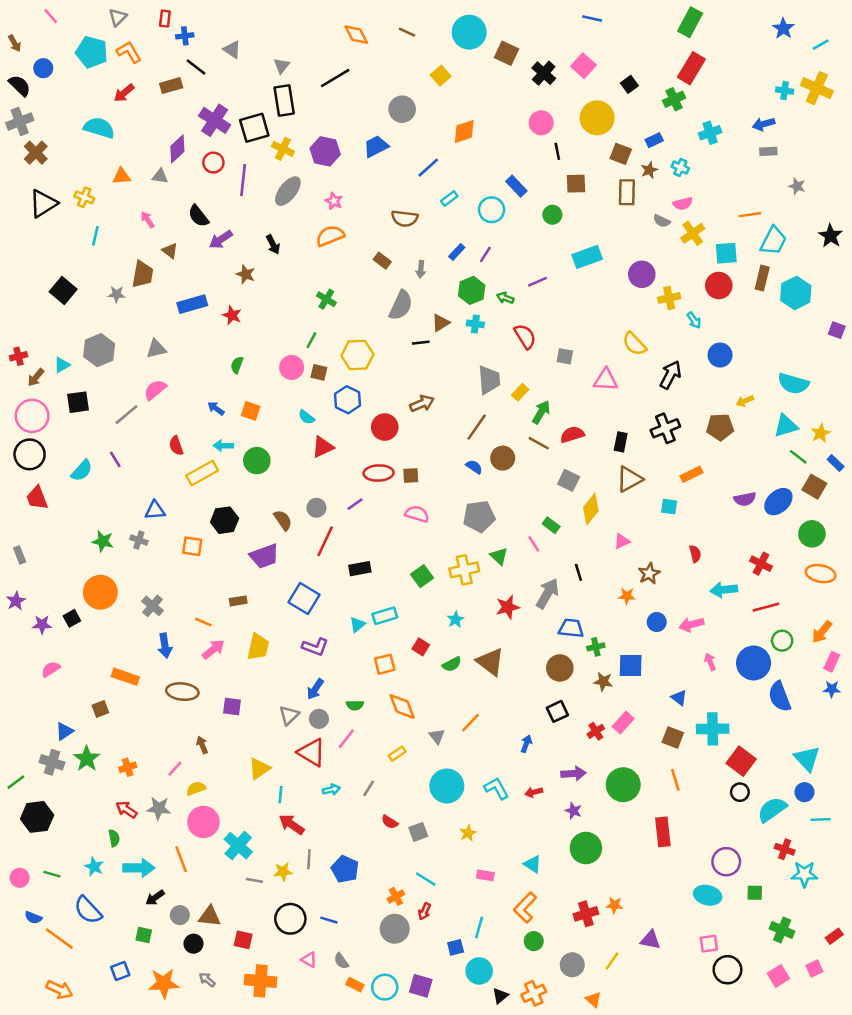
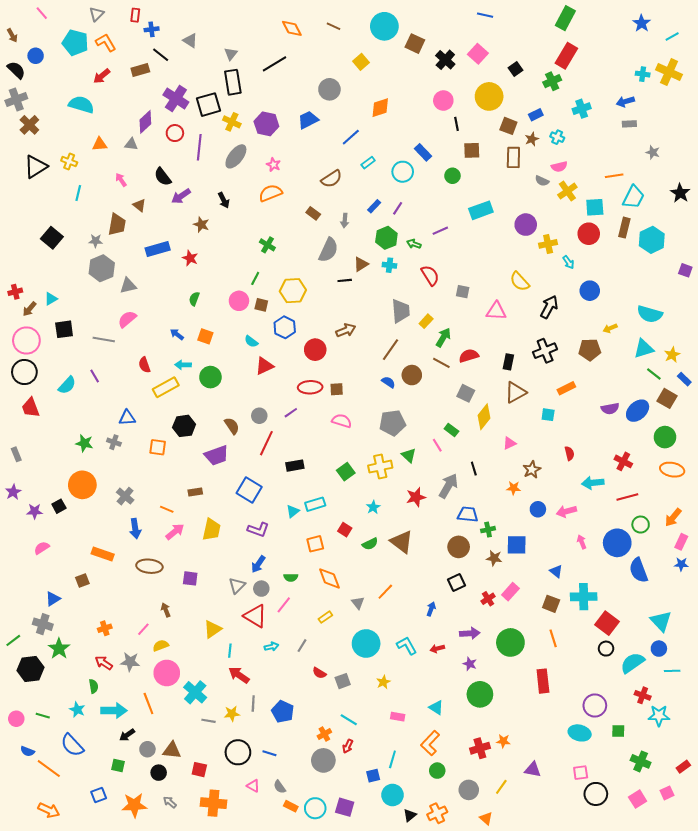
brown semicircle: (405, 218) -> (331, 179), turned -40
gray hexagon: (99, 350) -> (102, 268), moved
gray line: (126, 415) -> (104, 339), turned 50
green star: (87, 759) -> (59, 649), moved

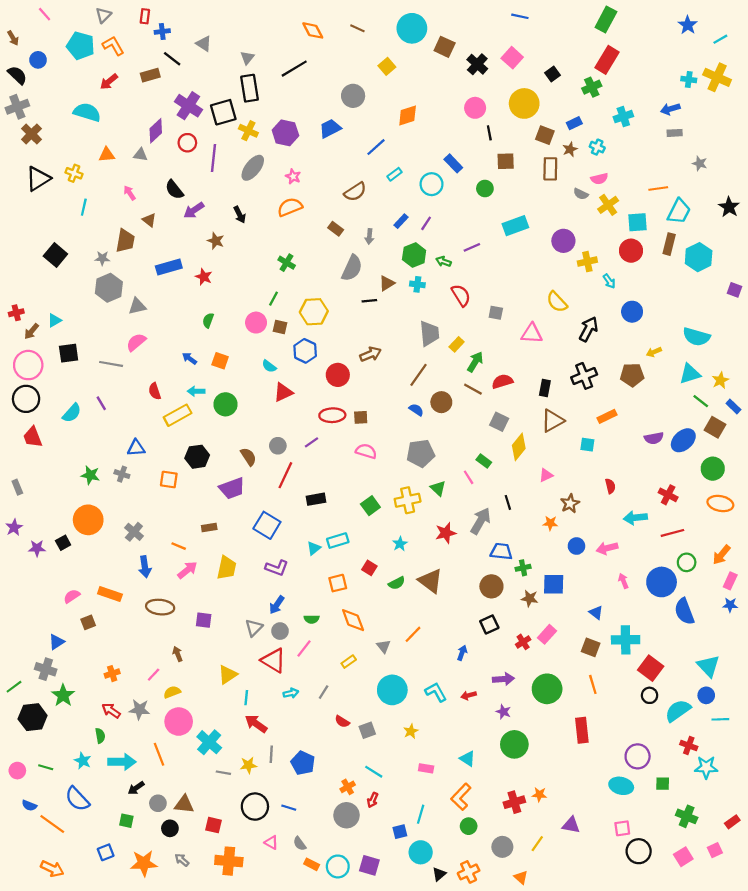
pink semicircle: (42, 548) -> (72, 596), moved

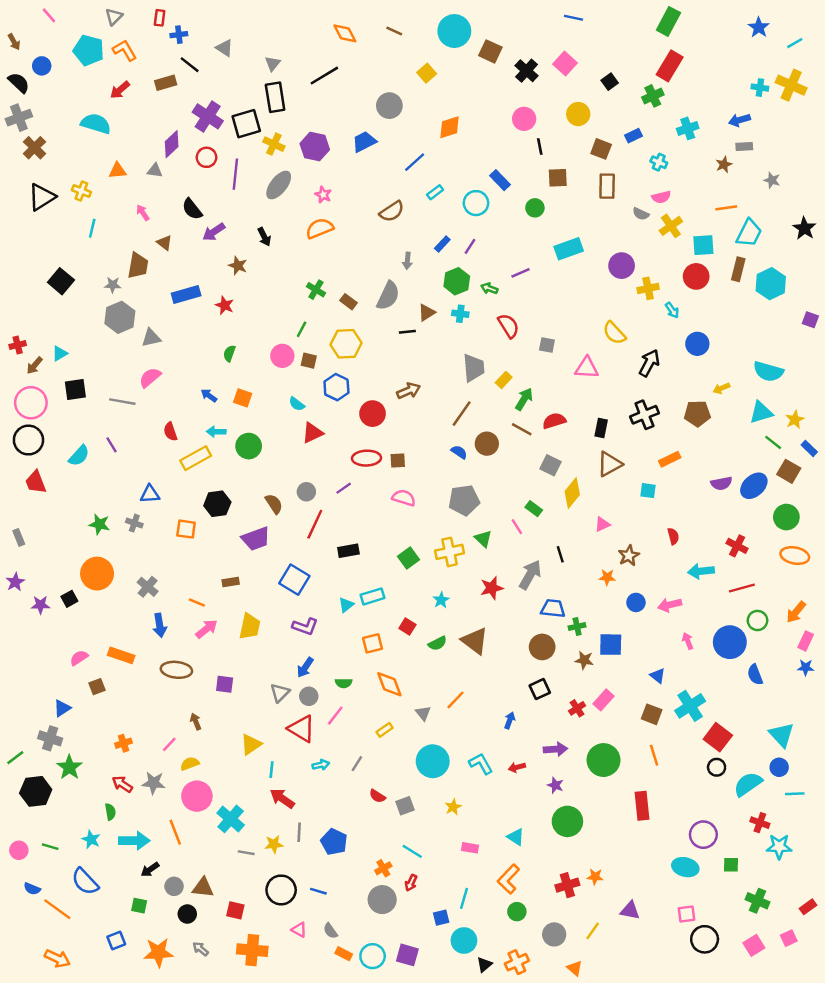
yellow circle: (524, 103) -> (578, 114), size x0.7
brown star: (570, 149) -> (724, 165), moved
brown rectangle: (336, 229) -> (348, 302), moved
blue semicircle: (684, 611) -> (755, 675), size x0.7
cyan cross: (626, 640) -> (690, 706), turned -32

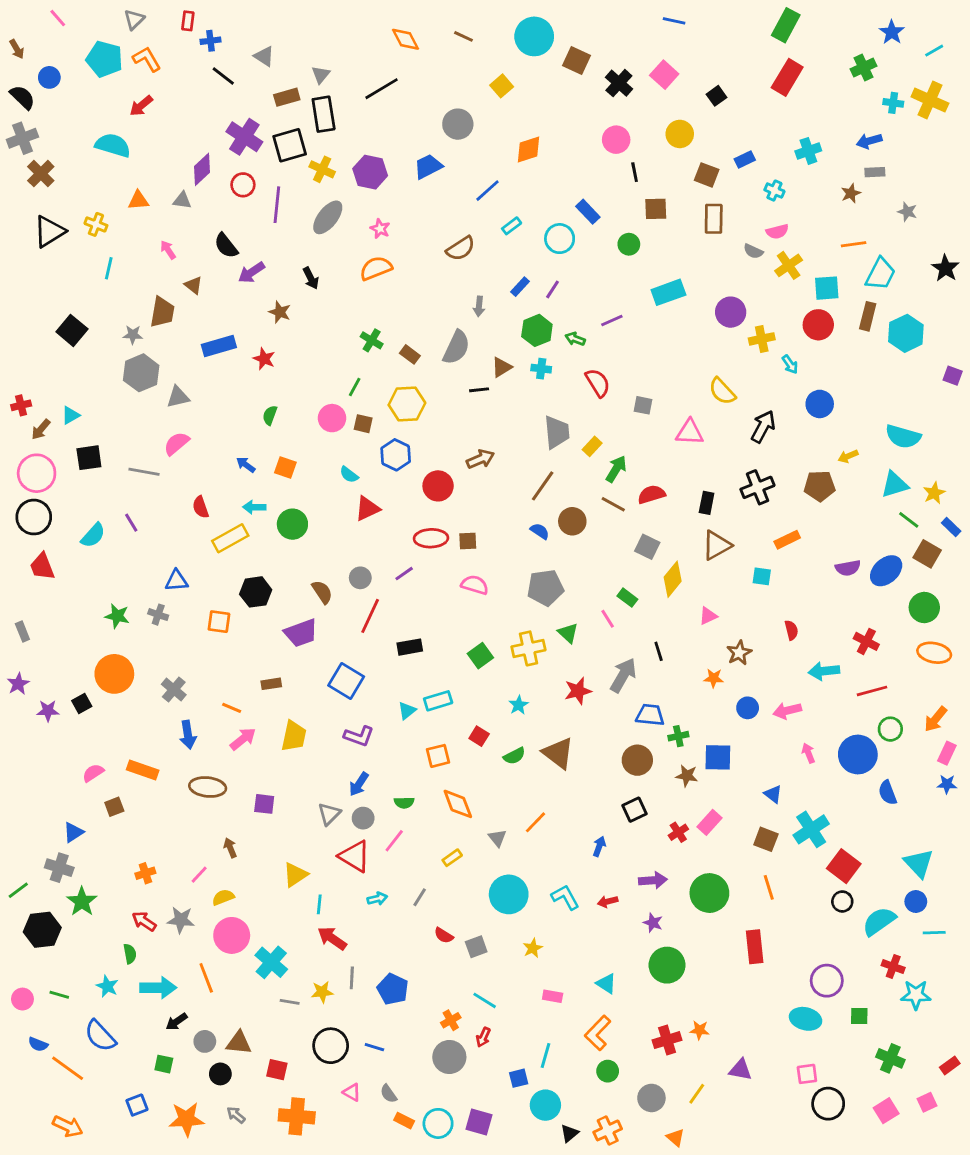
brown rectangle: (166, 83) -> (287, 97), moved
green cross: (653, 96) -> (863, 68), moved

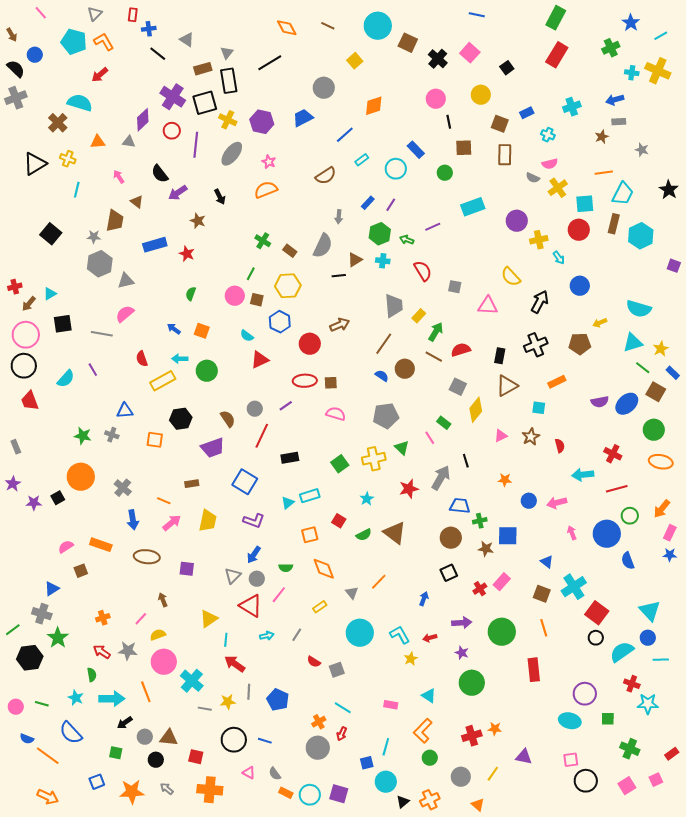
brown cross: (41, 174) -> (58, 123), moved
brown star: (739, 653) -> (531, 437), moved
yellow star: (533, 948) -> (411, 659), moved

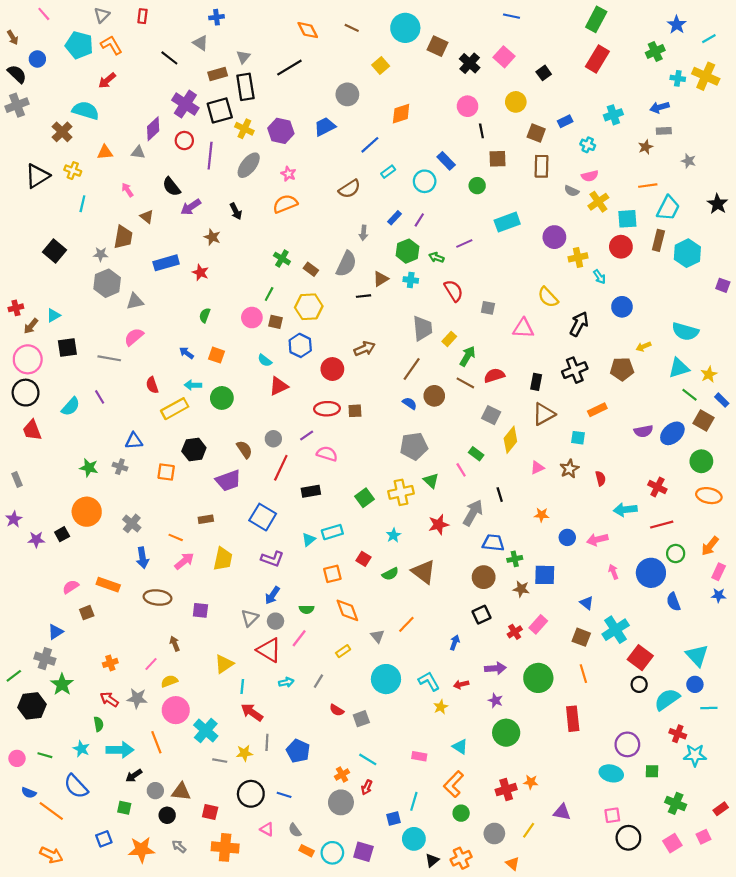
blue cross: (149, 29) -> (217, 17), moved
pink semicircle: (336, 414) -> (327, 454), moved

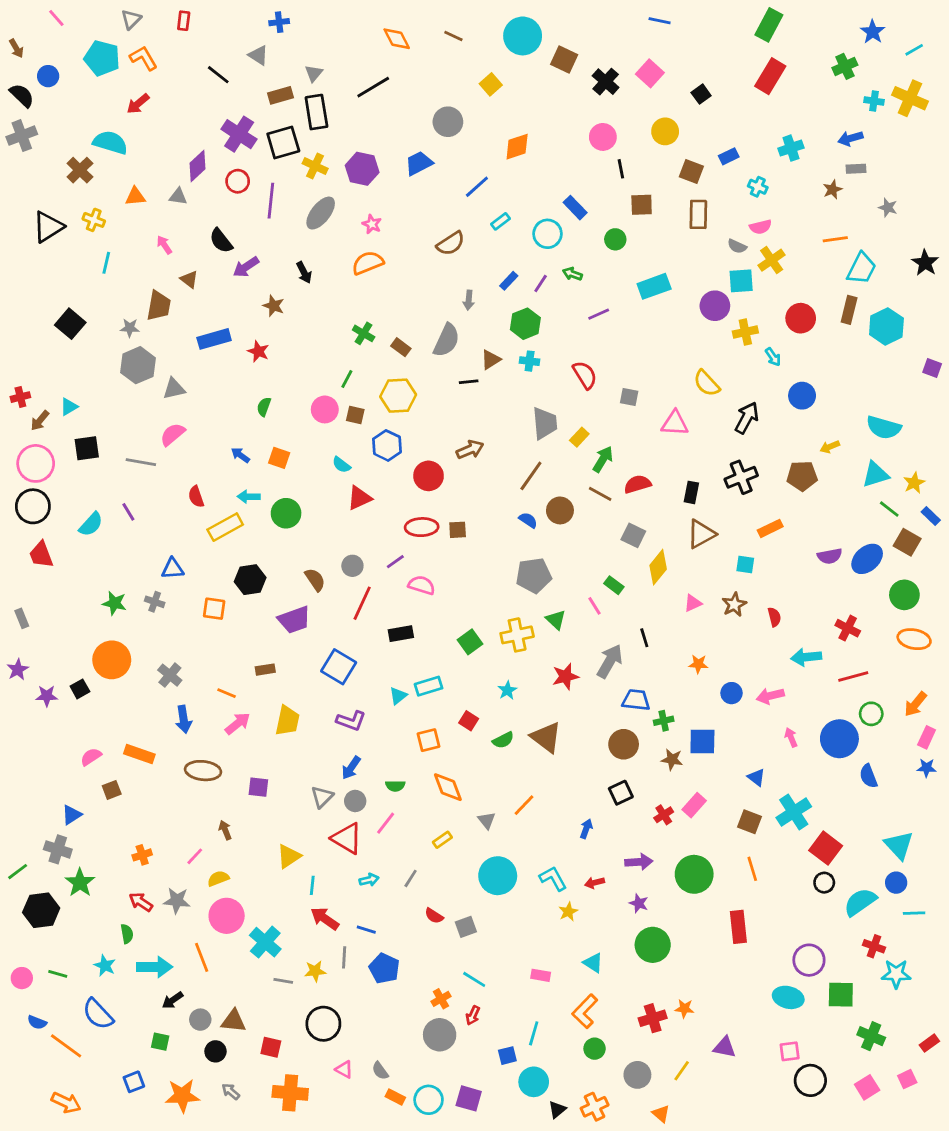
cyan square: (627, 219) -> (741, 281), moved
green arrow: (436, 257) -> (572, 274), moved
green square: (652, 771) -> (841, 995), size x1.5
blue line: (284, 795) -> (366, 930), moved

